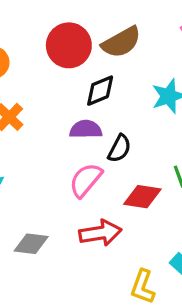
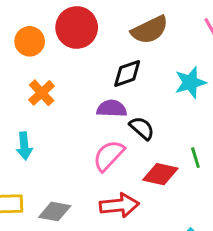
red circle: (69, 45) -> (77, 27), moved
black semicircle: (119, 148) -> (142, 128), turned -80

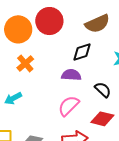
orange circle: (30, 41) -> (18, 29), size x1.4
black semicircle: (142, 128) -> (103, 90), moved
cyan arrow: (24, 146) -> (13, 98), turned 66

